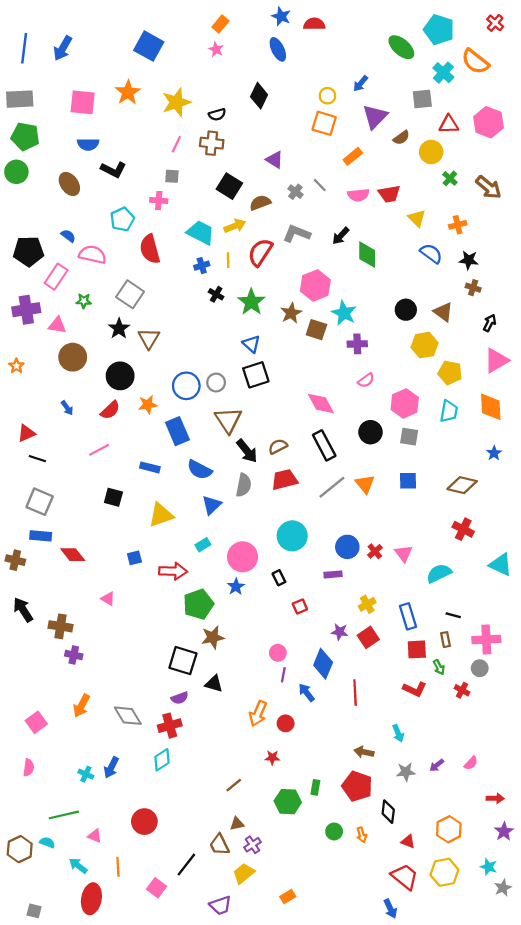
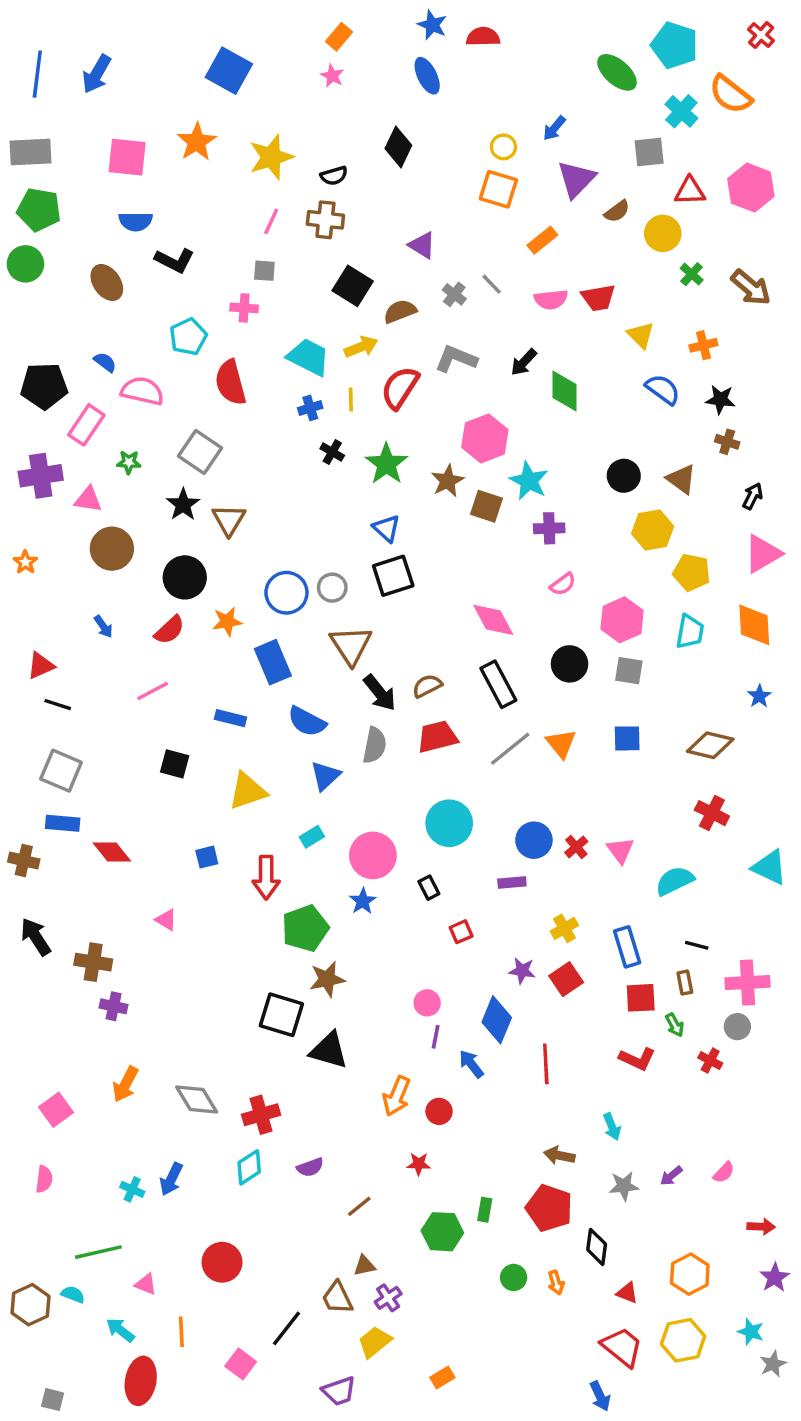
red arrow: (173, 571) -> (266, 877), turned 88
black triangle: (214, 684) -> (329, 1050), size x1.4
purple semicircle: (180, 698) -> (310, 1167), moved

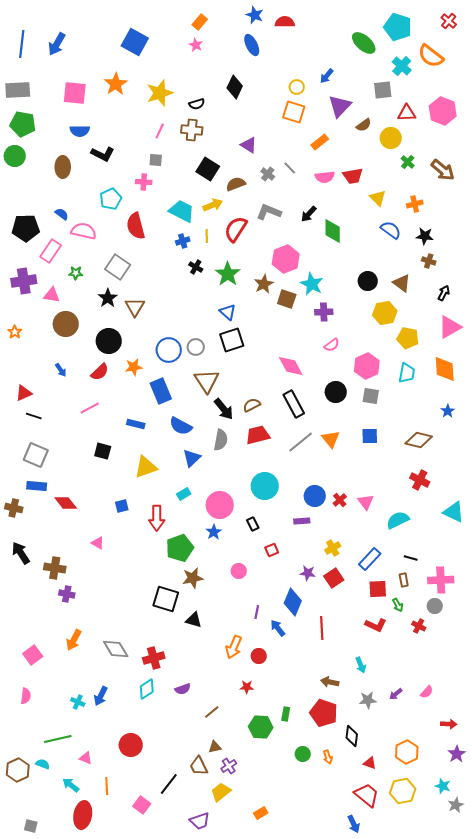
brown ellipse: (107, 283) -> (63, 167), turned 35
blue rectangle: (627, 947) -> (370, 559), turned 60
pink circle: (427, 1003) -> (239, 571), moved
black triangle: (329, 1050) -> (194, 620), size x0.7

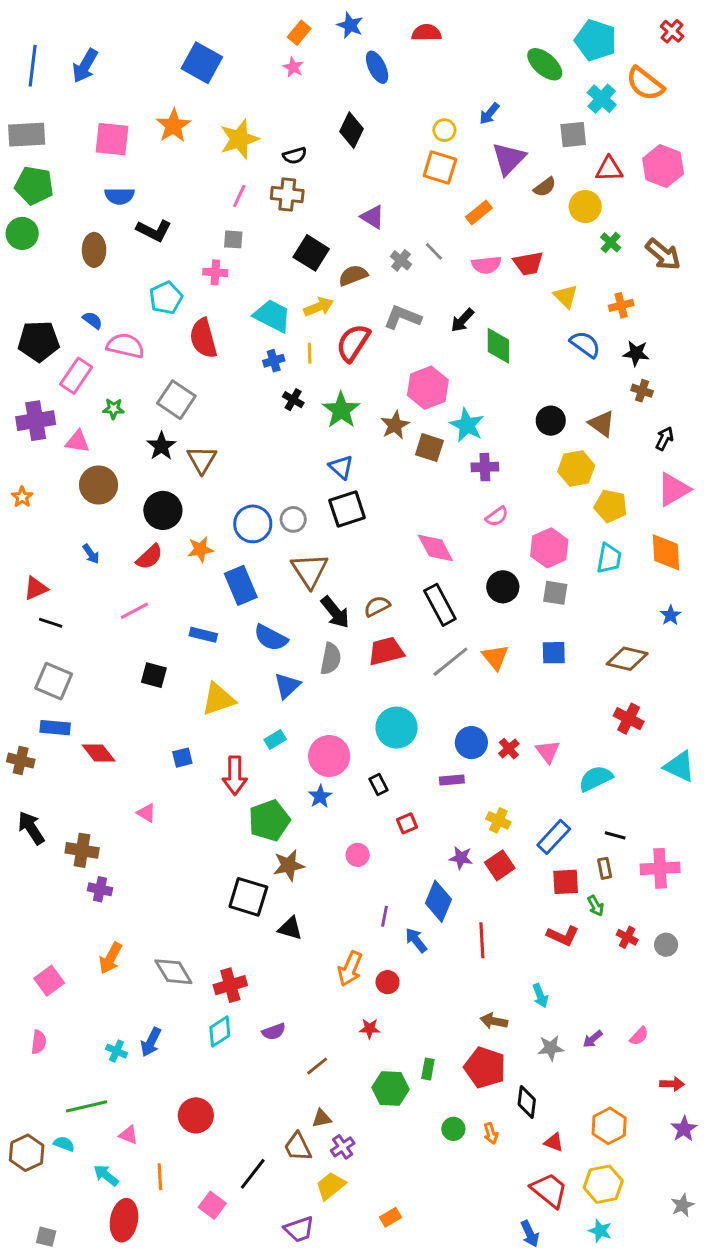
blue star: (255, 15) -> (350, 25), moved
yellow cross: (333, 548) -> (498, 820), turned -35
gray circle: (435, 606) -> (666, 945), moved
cyan star: (443, 786) -> (600, 1231), moved

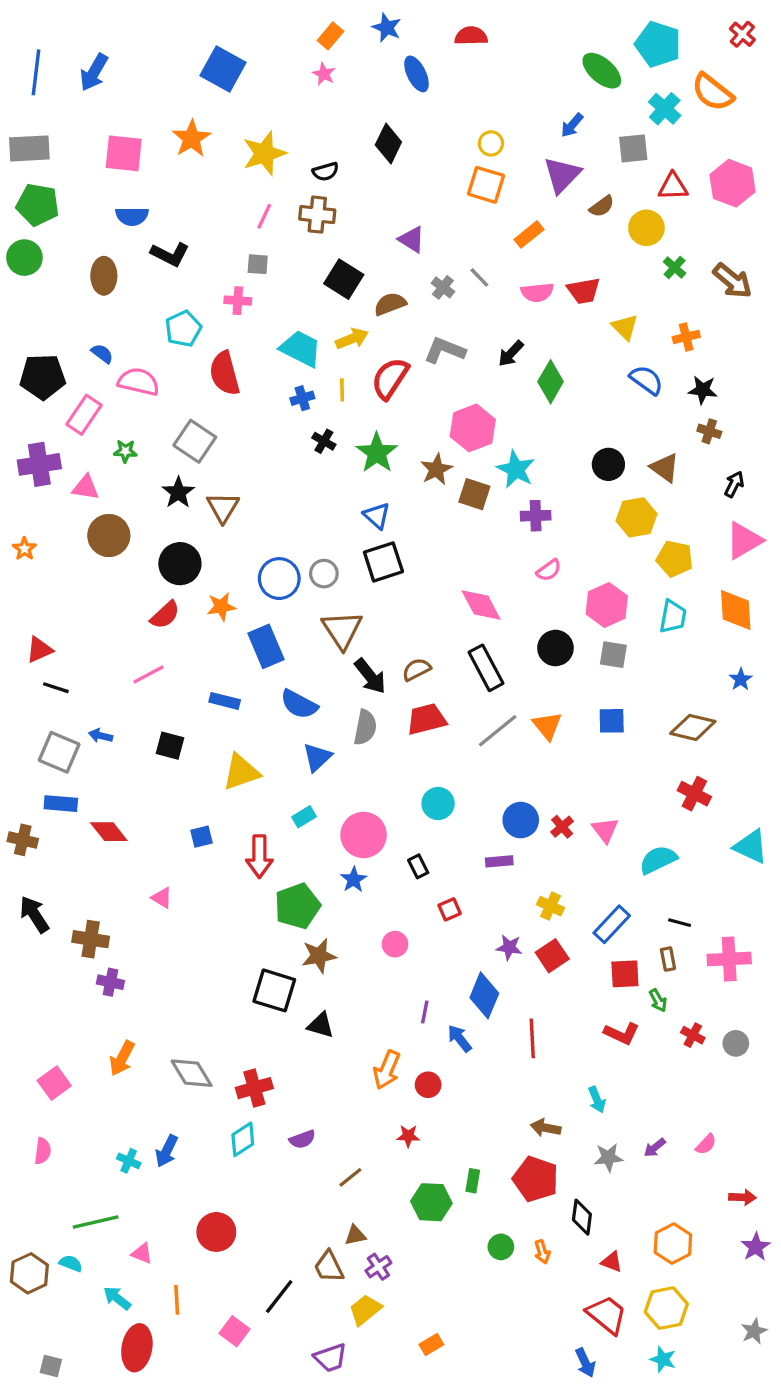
blue arrow: (489, 114) -> (572, 125), moved
green diamond: (498, 346) -> (551, 382), turned 30
blue arrow: (91, 554) -> (101, 736), moved, turned 138
cyan circle: (397, 728) -> (438, 804), size x0.7

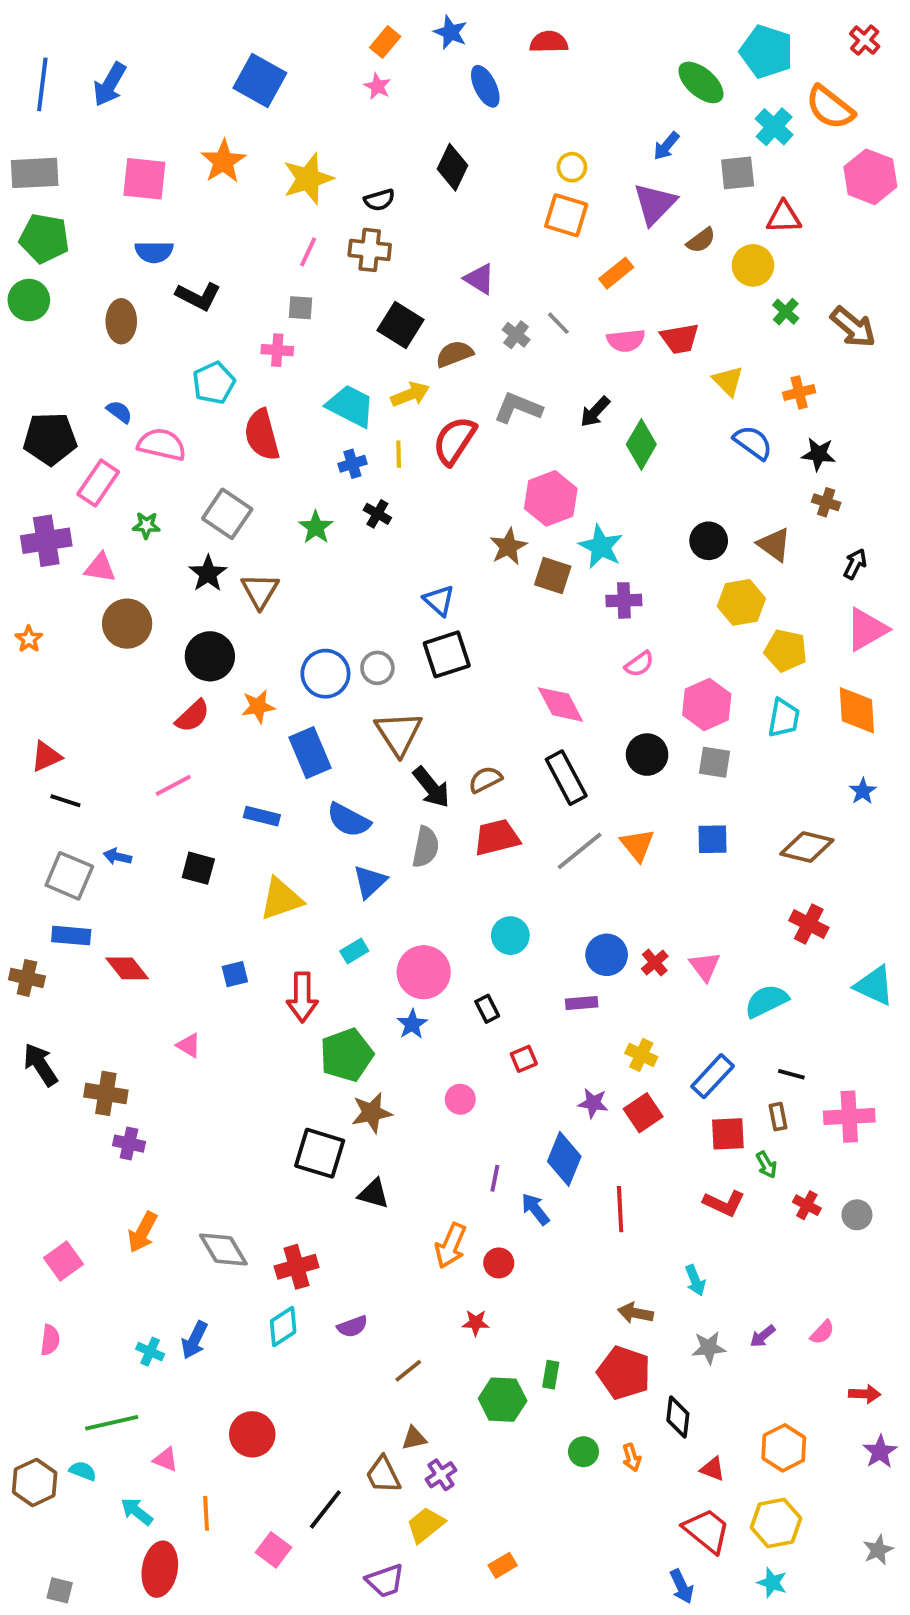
pink hexagon: (732, 183) -> (870, 177), moved
green star: (377, 453) -> (316, 527), moved, size x0.7

